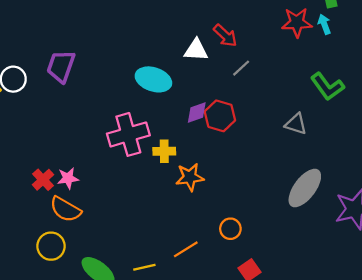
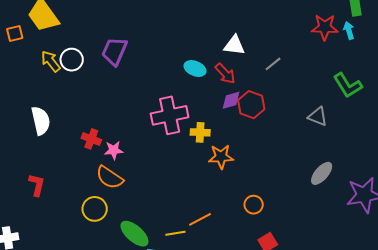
red arrow: (225, 36) -> (225, 74), moved
cyan ellipse: (153, 79) -> (195, 69), size x0.7
red cross: (43, 180) -> (91, 139), moved, turned -30
gray ellipse: (305, 188) -> (322, 173), size x0.7
orange line: (186, 249) -> (200, 219), moved

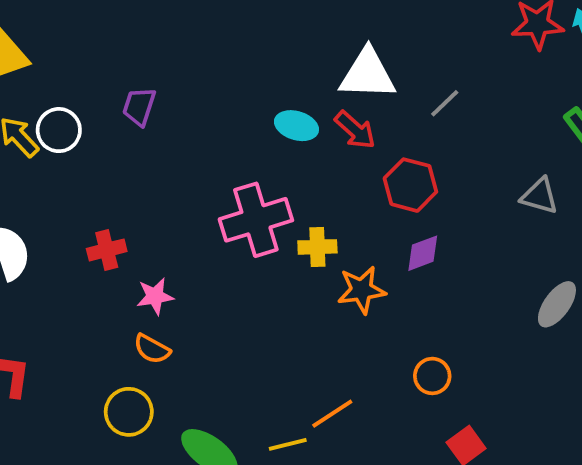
white triangle: (234, 45) -> (368, 74), size x1.4
purple trapezoid: (114, 51) -> (139, 106), size x0.7
purple diamond: (231, 100) -> (423, 253), moved
red cross: (91, 139) -> (107, 250), moved, turned -30
orange semicircle: (110, 177) -> (152, 349), size x0.7

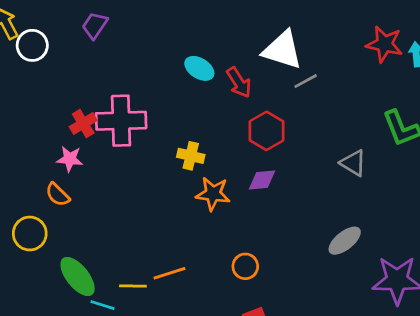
white triangle: (368, 74) -> (282, 50), moved
white circle: (59, 130) -> (32, 45), moved
pink cross: (256, 220) -> (121, 121), moved
red cross: (107, 250) -> (83, 124), moved, turned -32

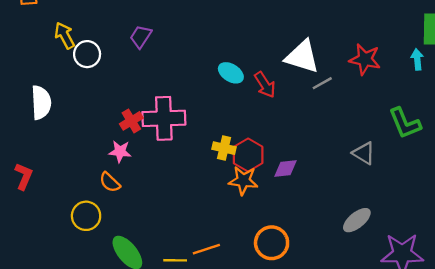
red star: (384, 44) -> (365, 59), moved
red hexagon: (266, 131) -> (248, 155), moved
orange circle: (245, 266) -> (272, 243), size x1.5

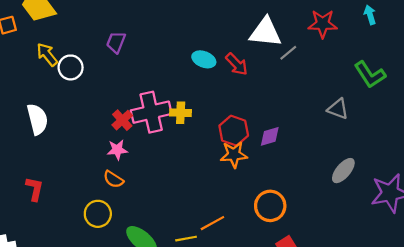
yellow cross: (224, 148) -> (181, 113), moved

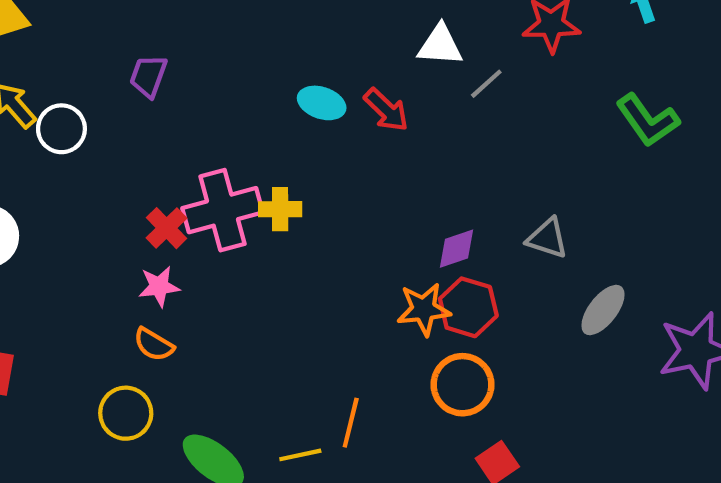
white triangle: (265, 32) -> (440, 45), size x0.7
gray triangle: (338, 109) -> (547, 238), moved
red hexagon: (234, 131) -> (468, 307), moved
orange star: (234, 155) -> (424, 309), moved
orange line: (212, 223) -> (351, 423), turned -45

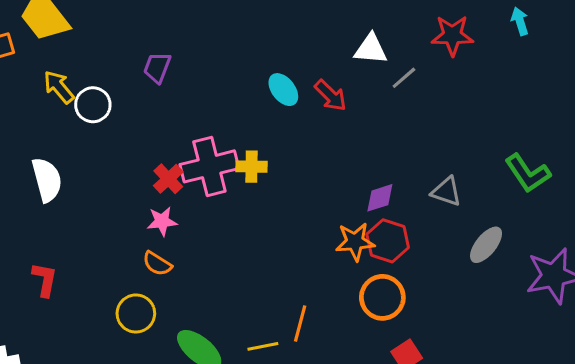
cyan ellipse: (322, 103) -> (283, 90), turned 32
green L-shape: (648, 120) -> (528, 173), moved

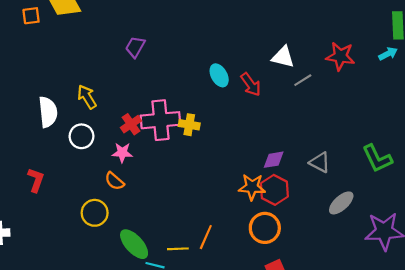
cyan arrow: (520, 21) -> (388, 54), turned 72
yellow arrow: (59, 87) -> (87, 97), moved
white circle: (93, 105) -> (82, 136), moved

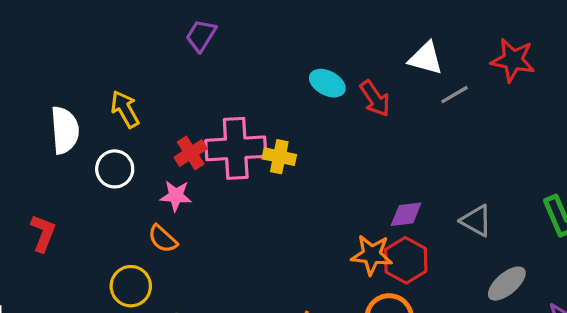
cyan ellipse: (219, 75) -> (327, 83), turned -35

